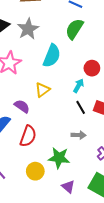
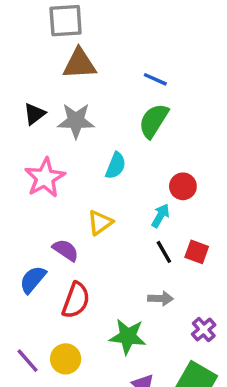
gray star: (28, 29) -> (76, 121), turned 30
cyan semicircle: (52, 56) -> (116, 166), size x0.7
yellow circle: (35, 171) -> (66, 359), moved

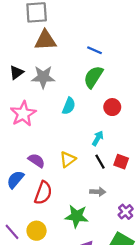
red circle: (183, 186) -> (112, 107), moved
yellow triangle: (100, 223) -> (68, 159), moved

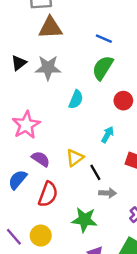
pink star: (23, 114) -> (26, 125), moved
black line: (100, 162) -> (95, 172), moved

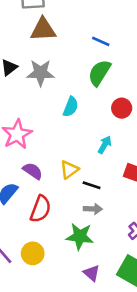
black line: (95, 172) -> (92, 185), turned -42
gray arrow: (108, 193) -> (93, 209), moved

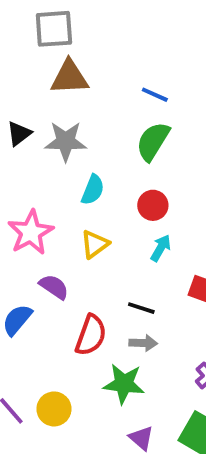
cyan semicircle: (71, 107) -> (93, 190), moved
red circle: (122, 108) -> (153, 205), moved
yellow triangle: (69, 170) -> (95, 244), moved
red semicircle: (41, 209) -> (91, 335), moved

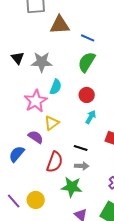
brown triangle: (70, 77) -> (60, 25), moved
black triangle: (19, 134) -> (18, 58), turned -32
pink star: (31, 232) -> (36, 101), moved
yellow triangle: (95, 244) -> (52, 123), moved

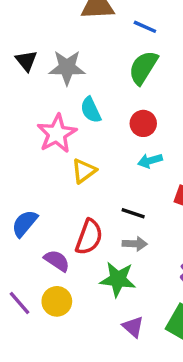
cyan semicircle: (56, 87) -> (91, 110), turned 133
cyan arrow: (91, 117) -> (150, 161), turned -136
purple semicircle: (36, 137) -> (57, 261), moved

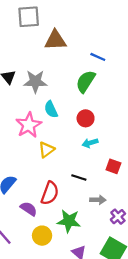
blue line: (145, 27) -> (98, 57), moved
gray arrow: (135, 244) -> (98, 200), moved
yellow circle: (57, 301) -> (42, 236), moved

